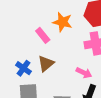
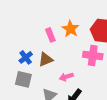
pink arrow: (84, 73) -> (66, 77), moved, turned 120

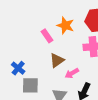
blue cross: (26, 57) -> (18, 68), moved
brown triangle: (46, 59) -> (57, 60), moved

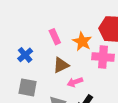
orange star: (65, 25) -> (82, 42), moved
blue cross: (18, 68) -> (25, 55), moved

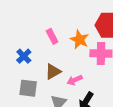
brown triangle: (61, 65) -> (53, 72), moved

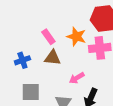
blue cross: (24, 56) -> (22, 60), turned 32
brown triangle: (53, 72) -> (52, 58), moved, turned 42

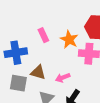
brown triangle: (52, 58) -> (38, 72), moved
blue cross: (22, 60) -> (16, 53), size x1.5

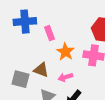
orange star: (69, 39) -> (65, 52), moved
blue cross: (16, 53) -> (25, 22), moved

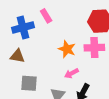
pink rectangle: (49, 33) -> (46, 16), moved
brown triangle: (41, 70) -> (17, 56), moved

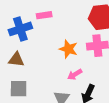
pink rectangle: (46, 16) -> (44, 15), turned -64
gray square: (29, 83) -> (19, 89), moved

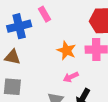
pink rectangle: (44, 15) -> (45, 14), turned 64

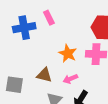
brown triangle: (12, 57) -> (44, 75), moved

